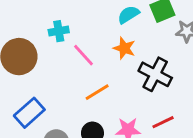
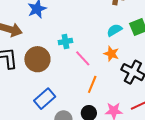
orange line: (97, 92) -> (92, 84), turned -36

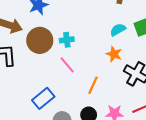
pink line: (83, 58) -> (67, 65), moved
brown circle: (37, 59) -> (40, 40), moved

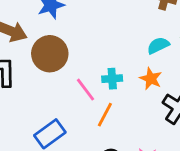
cyan cross: (67, 40) -> (112, 79), moved
orange line: (93, 85) -> (105, 115), moved

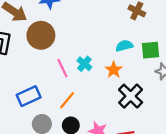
cyan cross: (112, 79) -> (84, 64), turned 32
orange line: (105, 115) -> (67, 100), moved

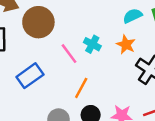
blue rectangle: (29, 96) -> (30, 76), moved

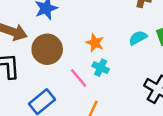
orange star: (126, 45) -> (95, 43), moved

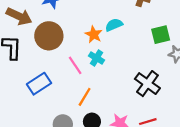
cyan semicircle: (138, 38) -> (114, 25), moved

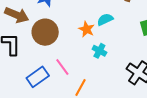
cyan cross: (97, 58) -> (99, 51), moved
pink line: (75, 65) -> (62, 67), moved

